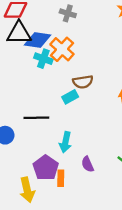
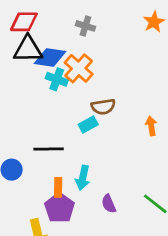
orange rectangle: (61, 178) -> (58, 187), moved

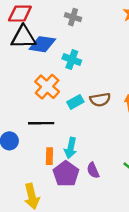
orange cross: (79, 68) -> (47, 87), moved
cyan cross: (57, 79) -> (72, 60), moved
brown semicircle: (103, 107) -> (100, 100), moved
purple pentagon: (59, 208) -> (66, 174), moved

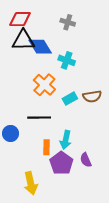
blue diamond: (42, 44) -> (40, 47), turned 50

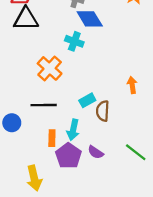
blue diamond: (40, 47) -> (90, 19), moved
brown semicircle: (92, 96) -> (103, 111), moved, turned 102
cyan rectangle: (70, 99) -> (87, 100), moved
purple semicircle: (86, 160) -> (96, 152), turned -32

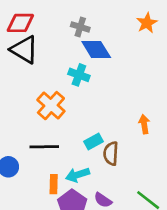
black triangle: (26, 19) -> (24, 50), turned 32
cyan arrow: (73, 130) -> (78, 175), turned 60

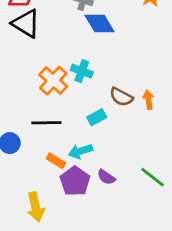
cyan cross: (79, 75) -> (82, 71), moved
brown semicircle: (111, 153) -> (121, 97), moved, turned -65
orange rectangle: (54, 184) -> (56, 161), turned -60

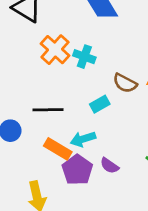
orange cross: (53, 81) -> (55, 50), moved
orange rectangle: (56, 161) -> (58, 149), size x1.4

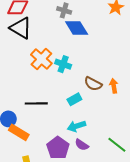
cyan arrow: (83, 139) -> (77, 126), moved
orange rectangle: (58, 149) -> (19, 132), moved

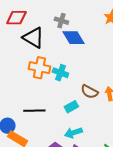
black triangle: (21, 28) -> (33, 38), moved
orange cross: (41, 59) -> (39, 68), turned -30

